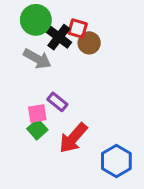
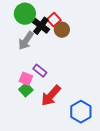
red square: (78, 29) -> (54, 20), turned 32
gray arrow: (37, 59) -> (26, 41), turned 96
pink square: (37, 113) -> (26, 79), turned 32

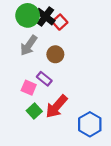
black cross: (41, 26) -> (45, 17), moved
brown circle: (62, 30) -> (55, 54), moved
green square: (26, 90) -> (34, 111), moved

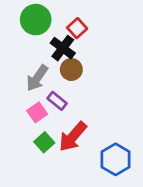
black cross: (45, 17) -> (63, 48), moved
gray arrow: (29, 45) -> (37, 78), moved
pink square: (29, 88) -> (37, 112), turned 32

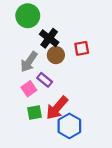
red square: (77, 28) -> (82, 48), moved, turned 32
green square: (44, 142) -> (35, 112), turned 32
blue hexagon: (116, 159) -> (69, 126), moved

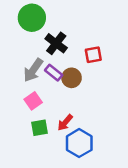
brown circle: (56, 55) -> (72, 78), moved
purple rectangle: (45, 80) -> (54, 73), moved
red arrow: (57, 108) -> (65, 123), size x0.6

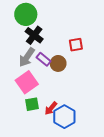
black cross: (56, 43) -> (34, 35), moved
pink square: (33, 101) -> (27, 82), size x1.5
red arrow: (65, 123) -> (51, 108), moved

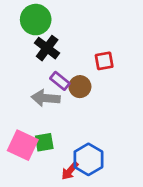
gray arrow: (27, 57) -> (46, 98), moved, turned 60
pink square: (27, 82) -> (23, 145), moved, turned -30
red arrow: (51, 108) -> (70, 171), moved

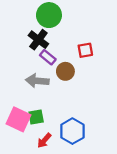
green circle: (36, 20) -> (49, 15), moved
purple rectangle: (60, 81) -> (48, 57), moved
red arrow: (70, 171) -> (44, 140), moved

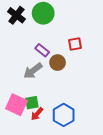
black cross: (38, 40) -> (16, 15), moved
gray arrow: (37, 81) -> (33, 71), turned -42
red arrow: (44, 140) -> (37, 114), moved

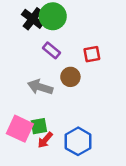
black cross: (16, 15) -> (33, 19), moved
purple rectangle: (42, 50) -> (51, 50), moved
gray arrow: (33, 71) -> (40, 87), turned 54

